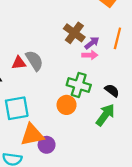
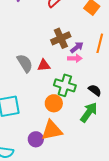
brown cross: (74, 33) -> (61, 38), turned 30
red triangle: (19, 63) -> (44, 65), moved
orange triangle: (32, 135) -> (52, 130), moved

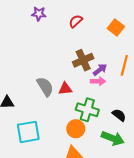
green arrow: (89, 112) -> (113, 138), turned 75

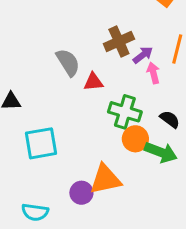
pink arrow: (98, 81) -> (153, 73), moved, turned -104
gray semicircle: (45, 87) -> (68, 62), moved
orange circle: (76, 129) -> (135, 139), moved

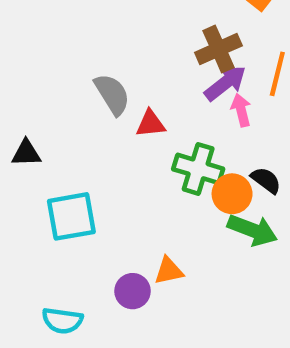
brown cross: (119, 41) -> (218, 49), moved
purple arrow: (143, 55) -> (225, 83), size x1.4
orange circle: (135, 139) -> (232, 194), moved
orange triangle: (105, 179) -> (169, 271), size x0.6

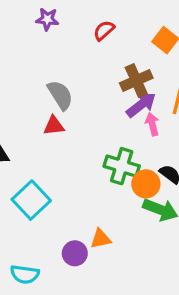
gray semicircle: (112, 94) -> (60, 95), moved
red triangle: (151, 124) -> (54, 126), moved
cyan square: (71, 216) -> (31, 200), turned -33

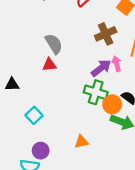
purple arrow: (141, 105) -> (101, 68), moved
cyan square: (31, 200) -> (34, 115), size x0.7
purple circle: (75, 253) -> (41, 151), moved

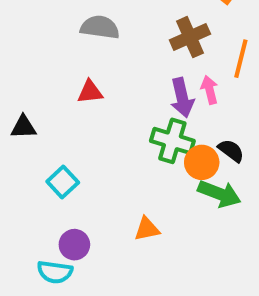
gray semicircle: (54, 44) -> (100, 27), moved, turned -50
purple arrow: (101, 68) -> (182, 98), turned 115

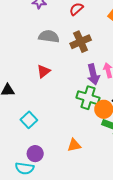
brown cross: (190, 37) -> (81, 42), moved
red triangle: (90, 92) -> (44, 71), turned -32

